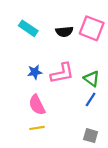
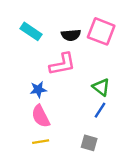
blue star: (35, 72) -> (38, 90), moved
pink L-shape: (62, 73) -> (62, 64), moved
gray square: (91, 136) -> (89, 143), moved

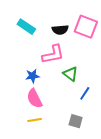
green triangle: (101, 87) -> (70, 74), moved

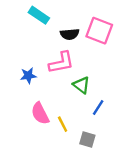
cyan rectangle: (26, 27) -> (39, 15), moved
blue star: (32, 76) -> (28, 76), moved
yellow line: (35, 120) -> (63, 124), moved, turned 72

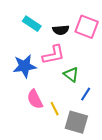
cyan rectangle: (39, 15) -> (32, 24), moved
blue star: (28, 76) -> (25, 66), size x1.6
gray square: (87, 139) -> (76, 122), size x1.6

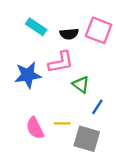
pink semicircle: (35, 99) -> (35, 128), moved
yellow line: (55, 109) -> (62, 123), turned -64

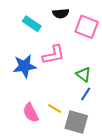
black semicircle: (69, 34) -> (61, 13), moved
green triangle: (81, 85) -> (84, 74), moved
yellow line: (62, 123) -> (55, 109), turned 32

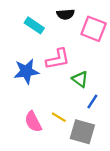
green triangle: (84, 74) -> (80, 79), moved

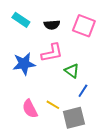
black semicircle: (66, 14) -> (52, 25), moved
cyan rectangle: (34, 25) -> (21, 20), moved
gray square: (82, 132) -> (74, 118), turned -30

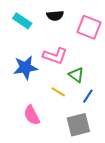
black semicircle: (52, 25) -> (55, 16), moved
pink L-shape: (52, 53) -> (55, 56), turned 30
yellow line: (53, 105) -> (58, 92), moved

